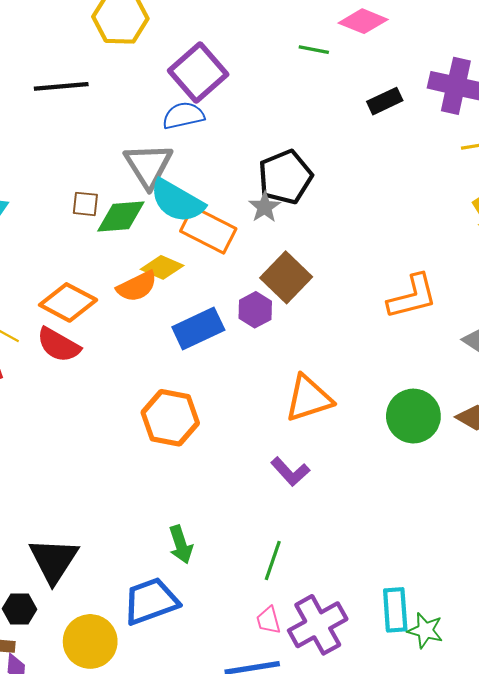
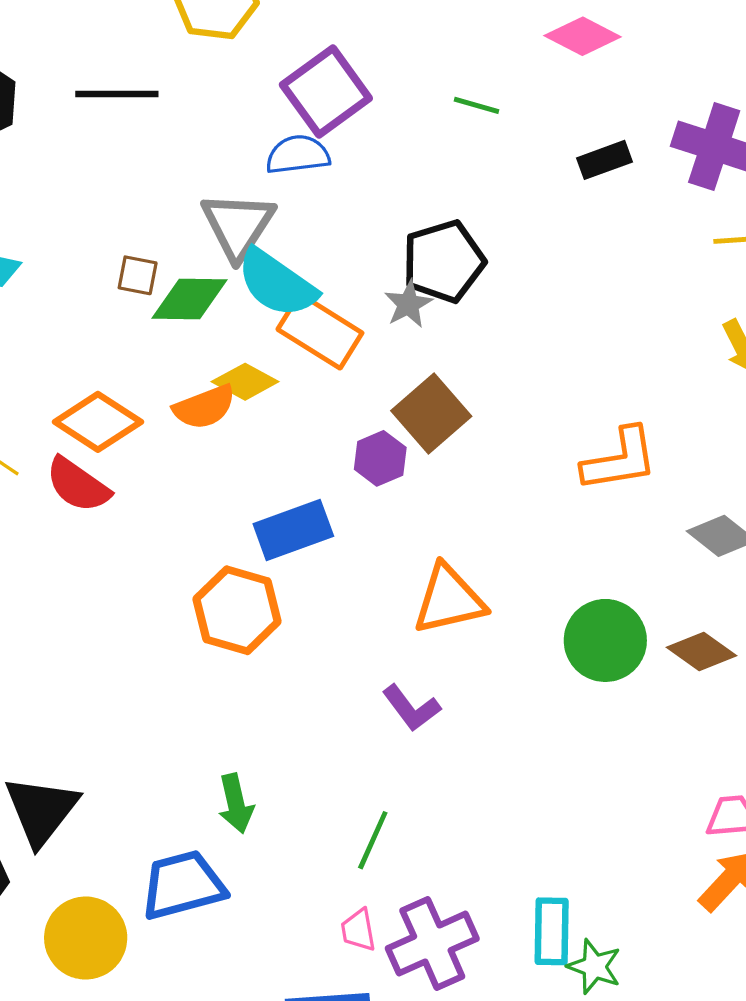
green line: (314, 50) -> (476, 105), moved
blue rectangle: (198, 329) -> (293, 530), moved

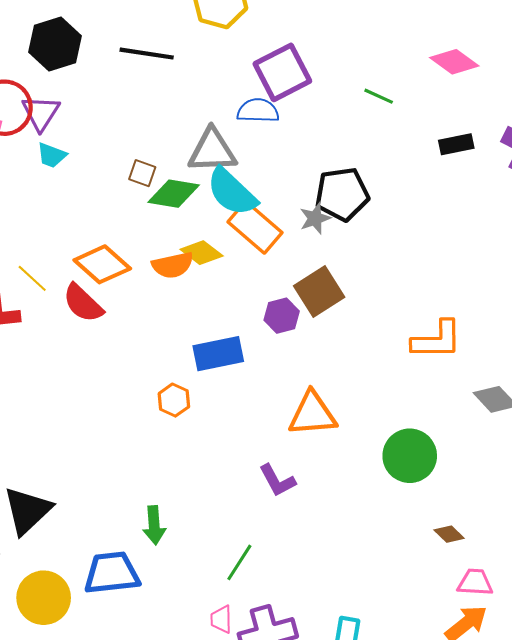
gray triangle: (238, 225) -> (212, 151), turned 46
orange hexagon: (237, 610) -> (174, 400), size x0.6
brown diamond: (701, 652) -> (449, 534), moved, size x0.7

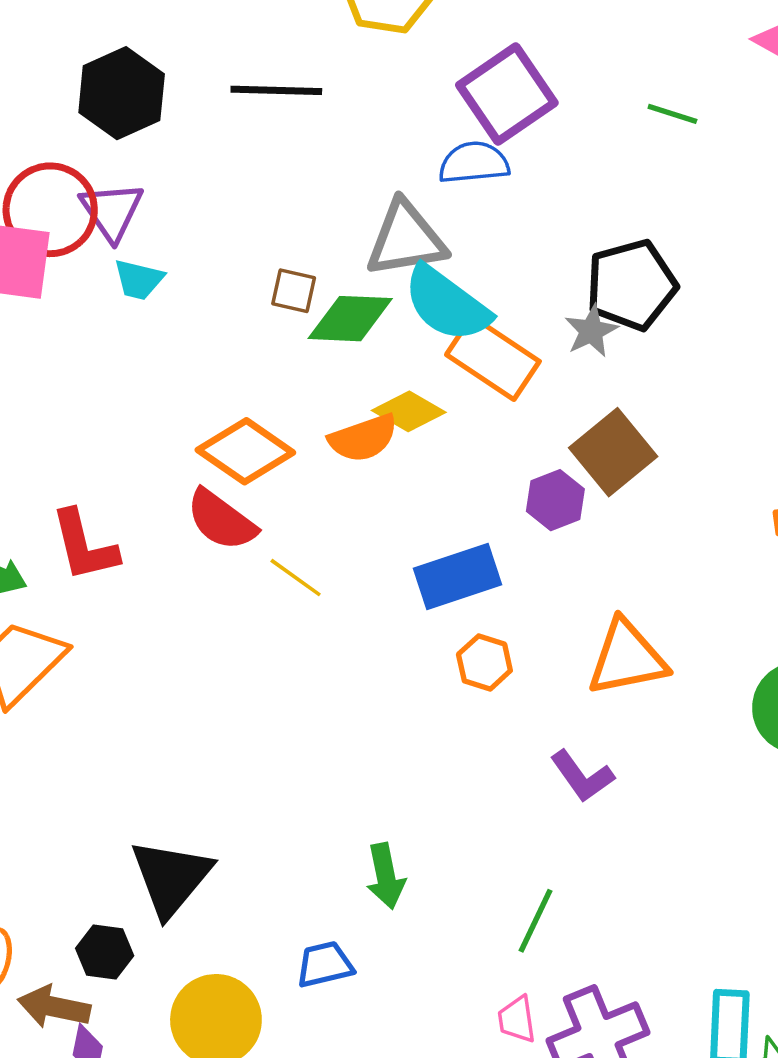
yellow line: (32, 278) -> (296, 578), moved
orange hexagon: (174, 400) -> (484, 662), moved
blue trapezoid: (112, 573) -> (325, 965), size x0.6

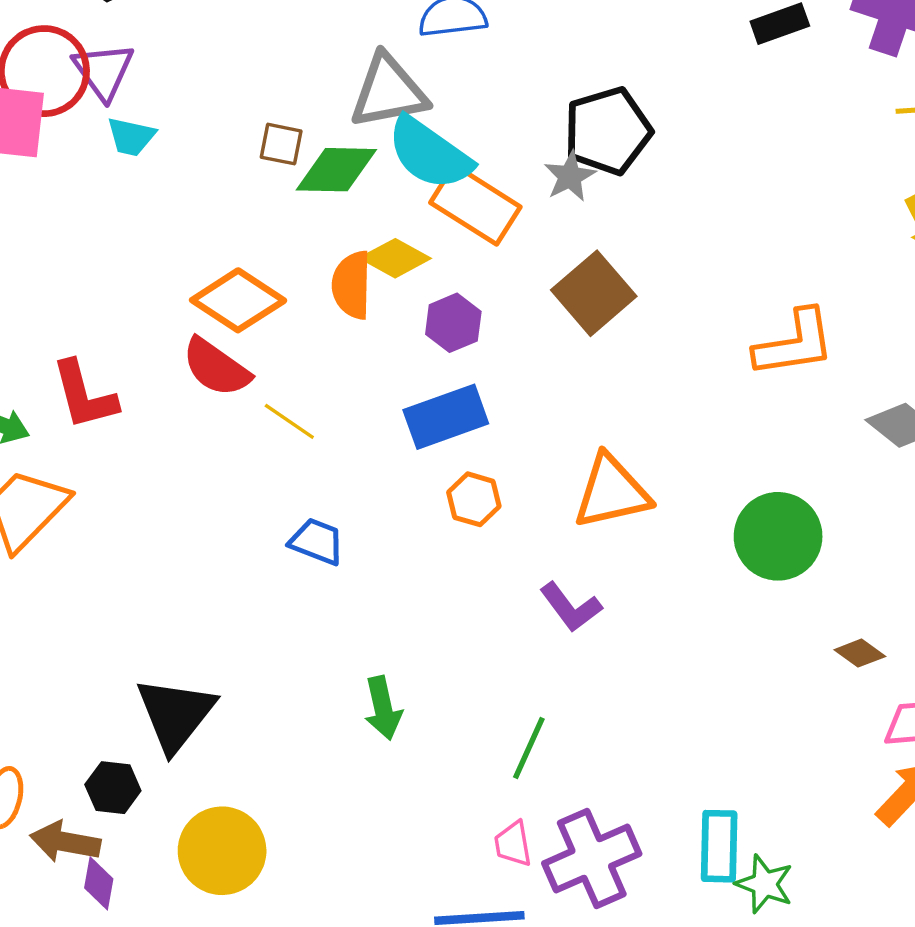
orange semicircle: (363, 438) -> (352, 285), turned 112
purple hexagon: (555, 500) -> (453, 323), moved
blue trapezoid: (325, 965) -> (317, 541), moved, turned 36

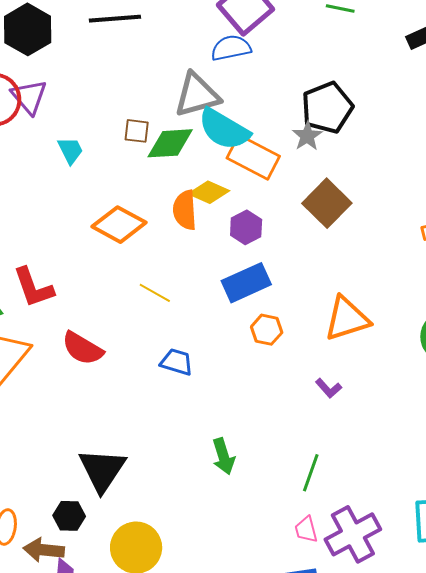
cyan trapezoid: (131, 137) -> (70, 150), moved, turned -124
red semicircle: (216, 367) -> (83, 348), moved
purple L-shape: (571, 607) -> (328, 388), size x0.7

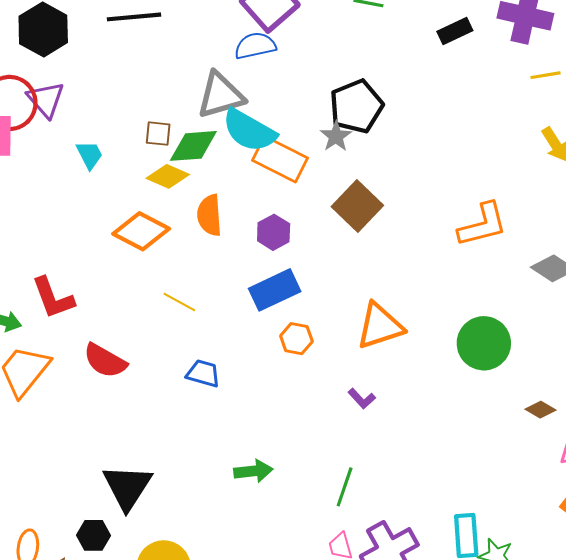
yellow diamond: (209, 192) -> (168, 176), moved
green arrow: (223, 456) -> (253, 471), turned -78

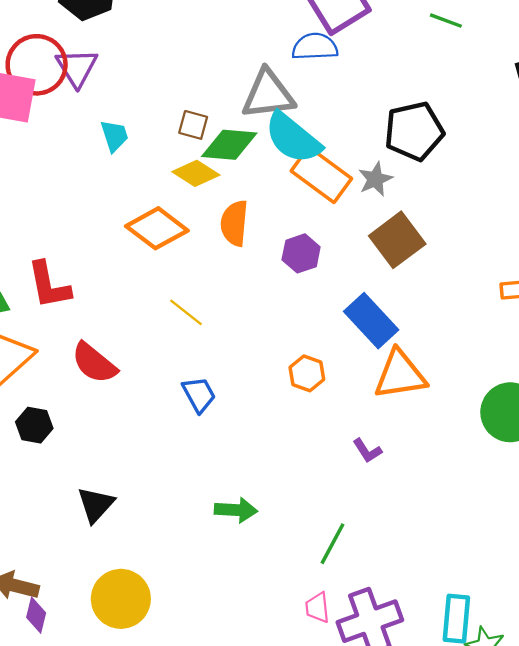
gray star: (336, 136) -> (375, 179), moved
blue rectangle: (275, 290) -> (371, 321), moved, turned 63
blue trapezoid: (203, 373) -> (199, 395), turned 36
black triangle: (127, 487) -> (96, 505), size x0.7
black hexagon: (93, 535) -> (34, 425), moved

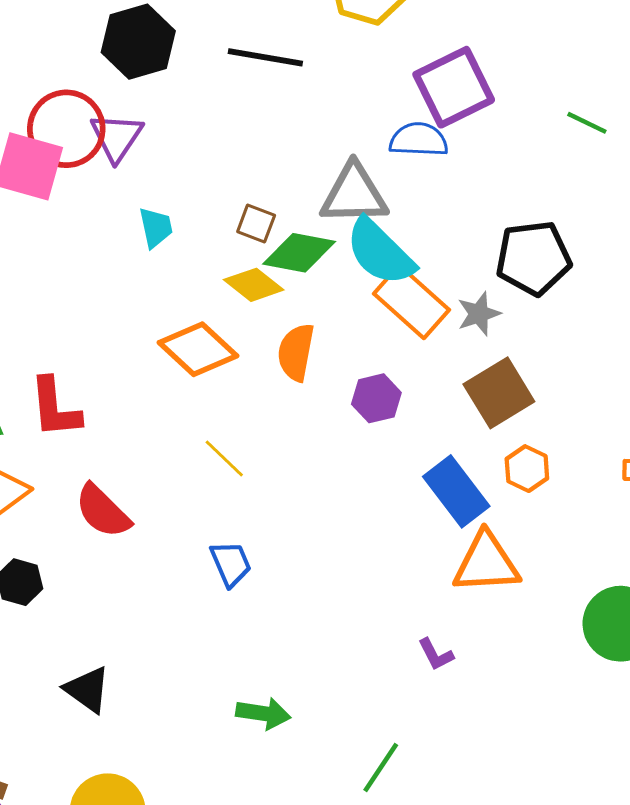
orange hexagon: (307, 373) -> (527, 469), moved
black triangle: (96, 505) -> (87, 690), turned -42

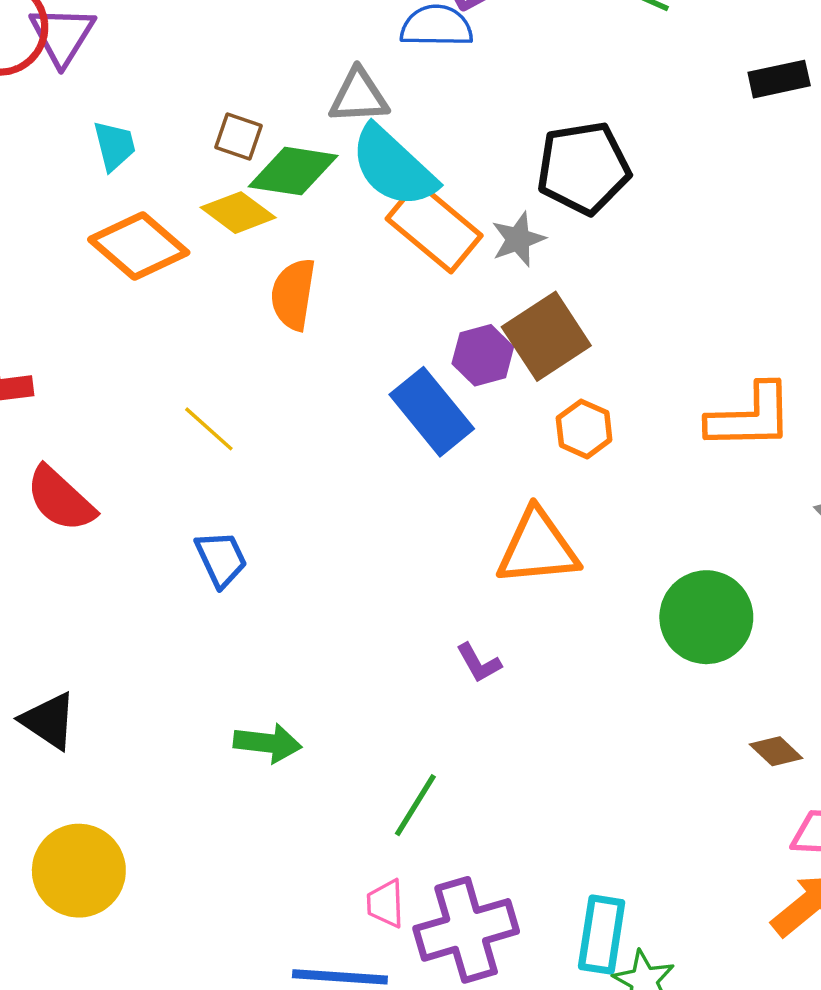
gray triangle: (354, 194) -> (359, 96), size x0.7
orange diamond: (198, 349) -> (139, 246), moved
purple hexagon: (376, 398) -> (483, 355), moved
blue rectangle: (456, 491) -> (432, 412), moved

